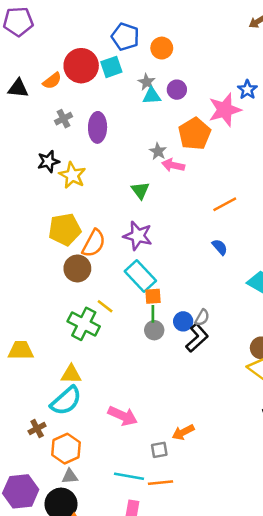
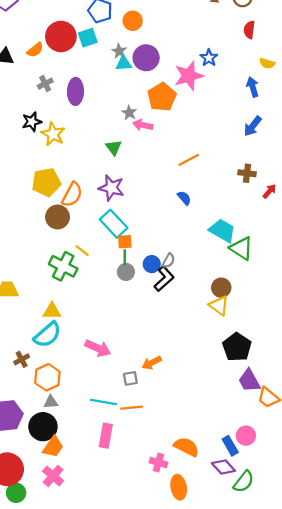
purple circle: (177, 90) -> (146, 58), size x1.5

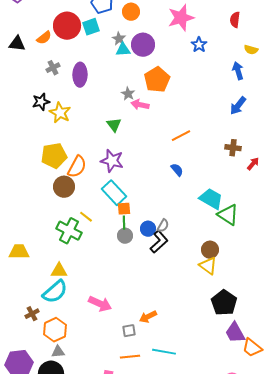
pink star: (189, 76) -> (181, 18), moved
cyan line: (103, 402) -> (164, 352), moved

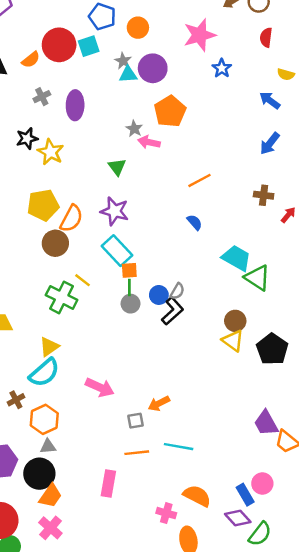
blue arrow: (238, 71) -> (270, 100), turned -36
yellow triangle: (59, 271) -> (49, 347), turned -36
black pentagon: (224, 303) -> (272, 349), moved

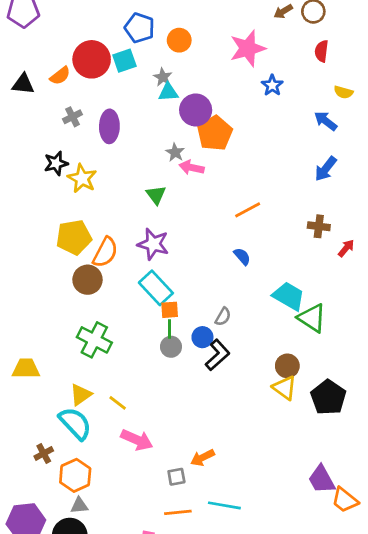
purple circle: (153, 68) -> (196, 110), moved
yellow line: (82, 280) -> (118, 403), moved
gray semicircle: (177, 291) -> (223, 317), moved
cyan semicircle: (44, 373) -> (75, 423), turned -92

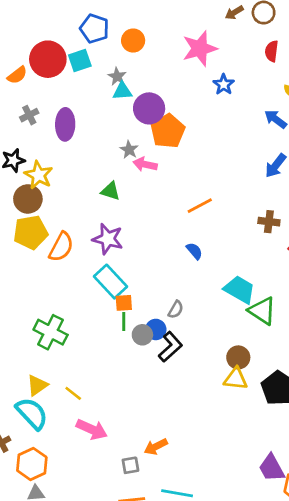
green triangle: (156, 195) -> (110, 191), turned -36
brown circle: (88, 280) -> (28, 199), moved
gray circle: (171, 347) -> (142, 335), moved
yellow triangle: (285, 388) -> (236, 379), turned -30

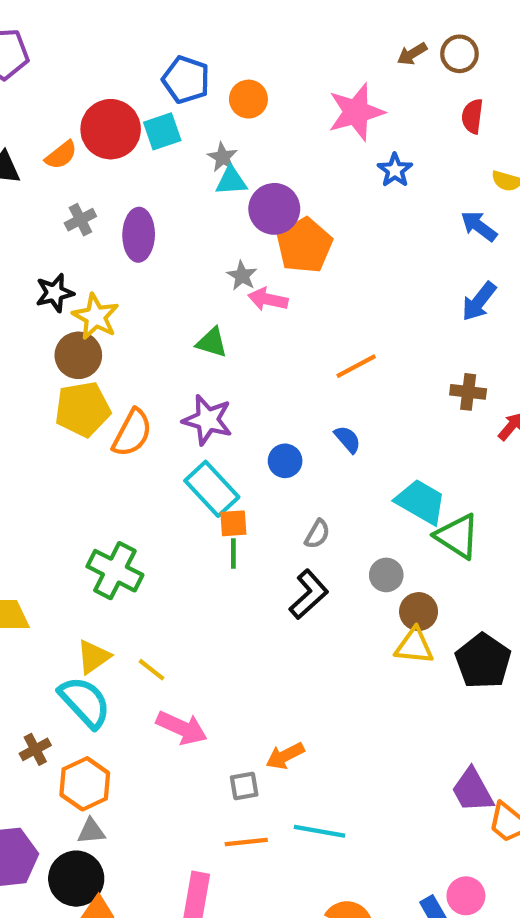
blue circle: (156, 329) -> (285, 461), moved
gray circle: (142, 335) -> (386, 575), moved

